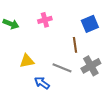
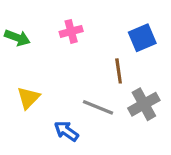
yellow triangle: (27, 61) -> (28, 98), moved, turned -35

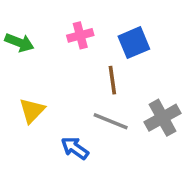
blue square: (142, 38) -> (134, 43), moved
brown line: (119, 71) -> (112, 80), moved

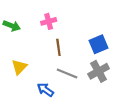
blue square: (134, 43) -> (99, 44), moved
brown line: (112, 80) -> (58, 47), moved

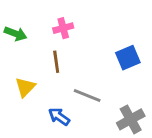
brown line: (58, 47) -> (56, 62), moved
gray cross: (99, 71) -> (131, 119), moved

